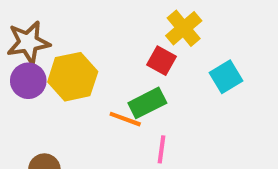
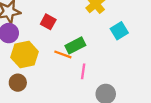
red square: (161, 61) -> (48, 22), moved
yellow hexagon: (73, 77) -> (25, 54), moved

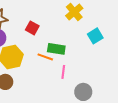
green rectangle: (75, 45) -> (56, 49), turned 36

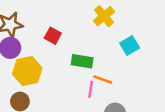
orange line: (45, 57) -> (103, 80), moved

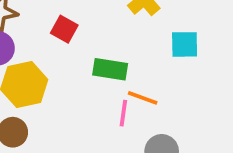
cyan square: (130, 45) -> (185, 44), turned 30

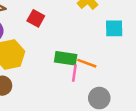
green rectangle: (110, 69) -> (66, 58), moved

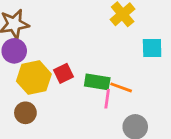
red square: (36, 18) -> (63, 73), moved, turned 35

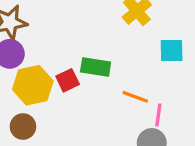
green rectangle: (97, 82) -> (96, 67), moved
pink line: (107, 99) -> (158, 115), moved

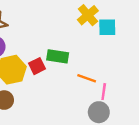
cyan square: (172, 51) -> (107, 27), moved

